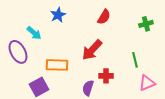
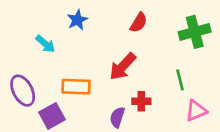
green cross: (146, 24) -> (195, 32), size x1.6
purple ellipse: (18, 52) -> (23, 91), moved

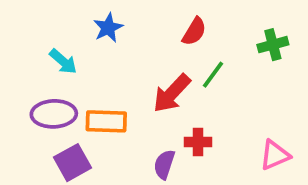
green cross: (195, 32) -> (273, 45), size x0.7
green line: (180, 80) -> (213, 75), moved, turned 50
purple ellipse: (23, 91) -> (54, 114), moved, turned -64

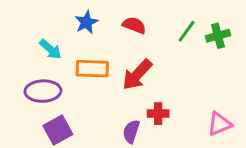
red semicircle: (194, 31) -> (134, 25), moved, turned -100
green line: (213, 75) -> (187, 31), moved
orange rectangle: (106, 121) -> (92, 69), moved

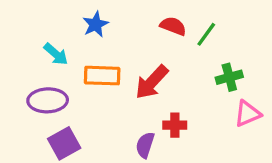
red semicircle: (134, 25) -> (173, 26), moved
green cross: (218, 36) -> (229, 77), moved
pink triangle: (219, 124) -> (247, 114), moved

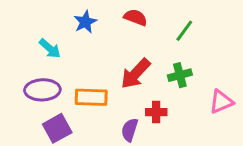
red semicircle: (173, 26) -> (136, 17), moved
orange rectangle: (102, 76) -> (91, 97), moved
green cross: (229, 77) -> (180, 75), moved

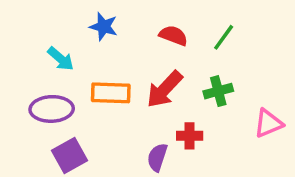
red semicircle: (136, 17) -> (173, 36), moved
blue star: (85, 22) -> (104, 27), turned -30
orange rectangle: (91, 97) -> (111, 93), moved

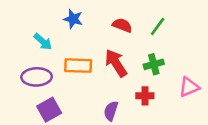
red arrow: (165, 89) -> (116, 63), turned 104
red cross: (190, 136) -> (145, 96), moved

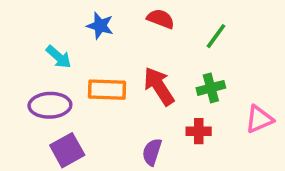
red semicircle: (122, 25) -> (161, 19), moved

